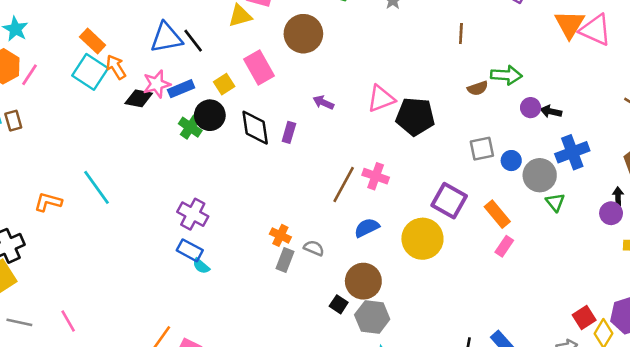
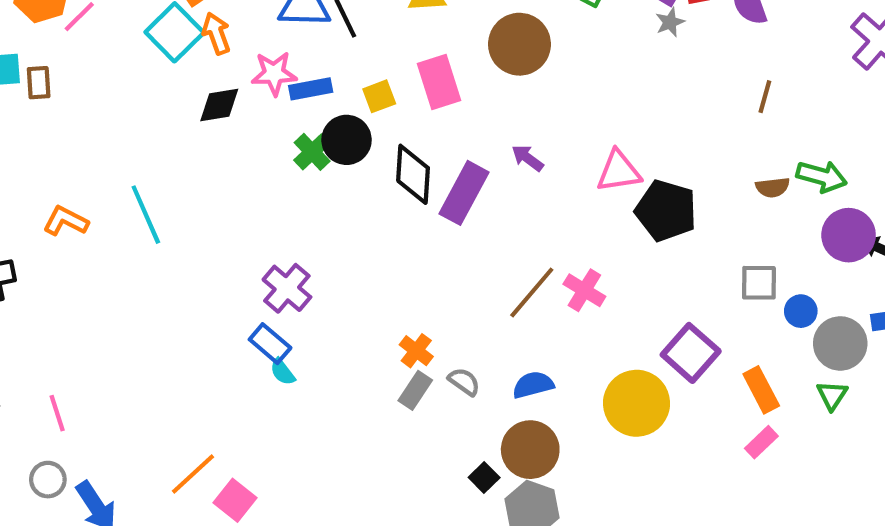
black diamond: (139, 98) -> (219, 105), moved, turned -32
purple circle: (531, 108) -> (849, 235), size x1.6
purple rectangle: (289, 132) -> (464, 193), size x1.8
green triangle: (555, 202) -> (832, 395), moved
blue semicircle: (367, 228) -> (533, 385), moved

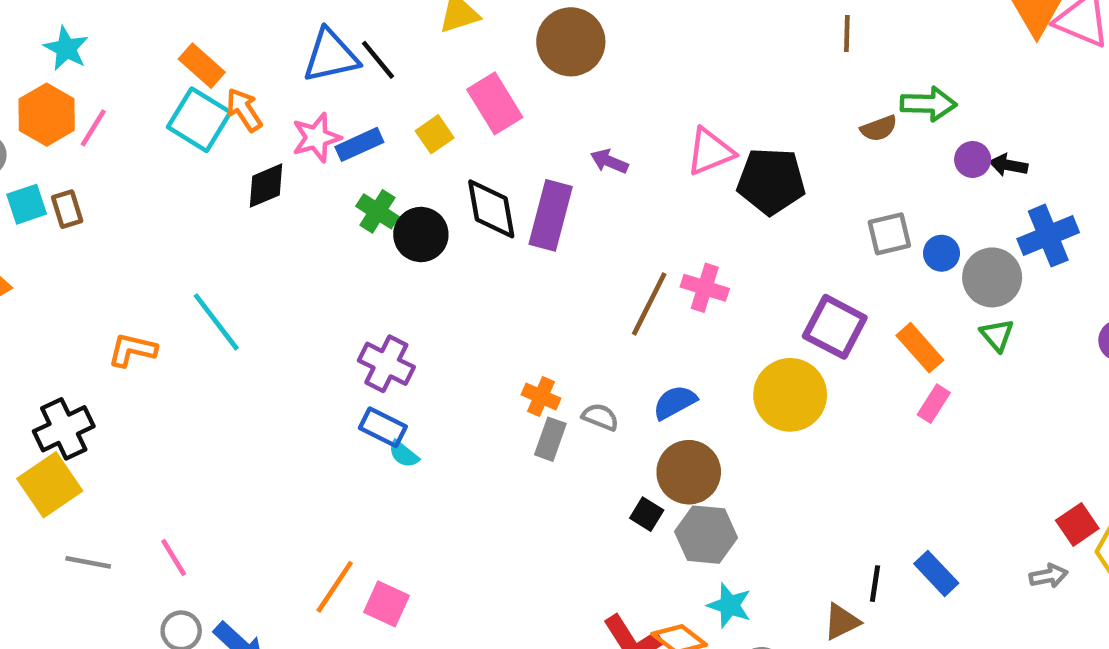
black circle: (347, 140) -> (421, 234), moved
purple circle: (849, 235) -> (973, 159), size x0.6

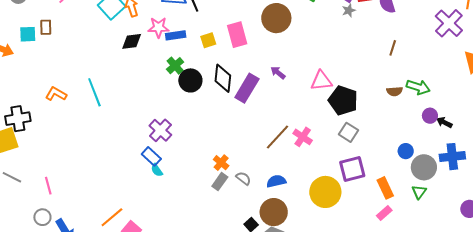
cyan square: (27, 204) -> (28, 34), moved
gray square: (889, 234) -> (348, 132), moved, turned 30
purple square: (835, 327) -> (352, 169), turned 32

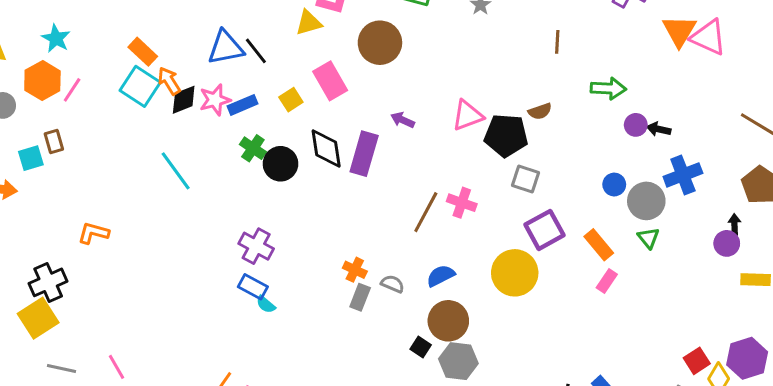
black diamond: (132, 41) -> (184, 100), moved
brown semicircle: (395, 91) -> (540, 111), moved
cyan line: (94, 92) -> (176, 171), moved

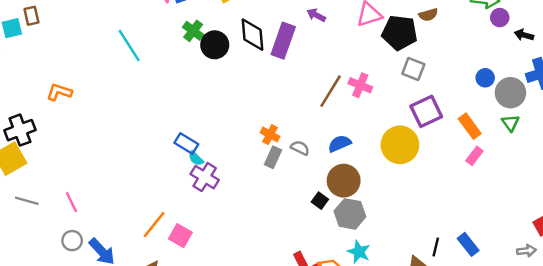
purple circle: (636, 125) -> (500, 18), moved
purple cross: (256, 246) -> (205, 177), moved

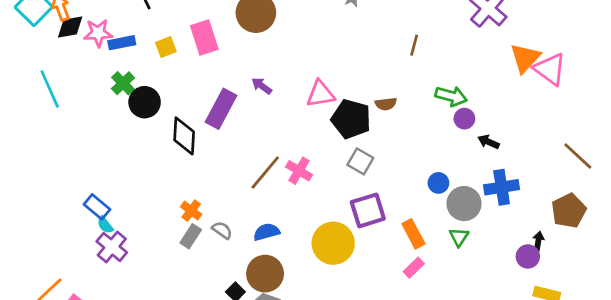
black diamond: (253, 35) -> (184, 136), moved

